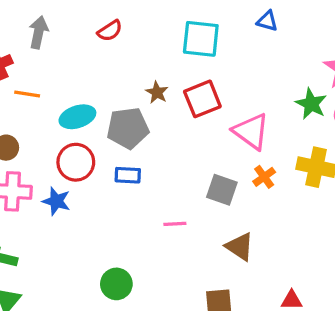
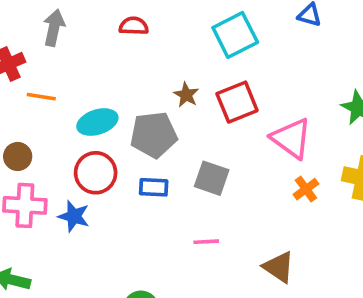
red semicircle: (110, 31) -> (134, 26), turned -145
cyan square: (201, 39) -> (235, 35), turned -33
gray square: (222, 190) -> (212, 178), moved

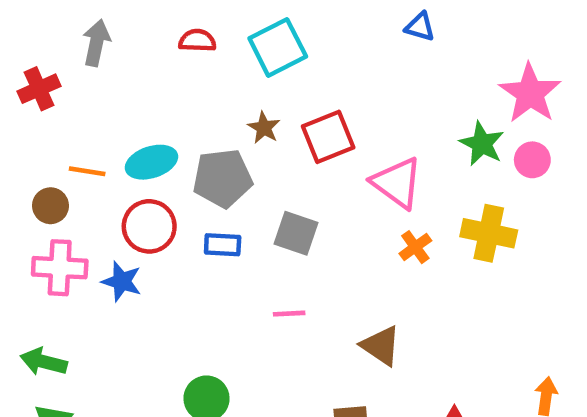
cyan square: (235, 35) -> (278, 47), moved
orange line: (41, 97) -> (87, 171), moved

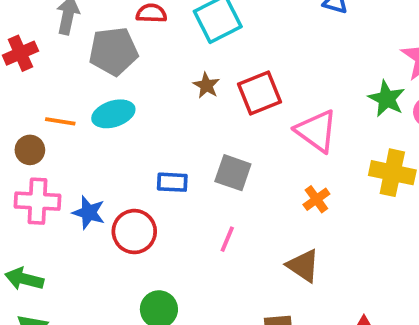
gray pentagon: (223, 178) -> (113, 51), moved
red circle: (149, 226) -> (134, 232), moved
orange cross: (415, 247) -> (316, 199), moved
pink line: (289, 314) -> (227, 239), turned -64

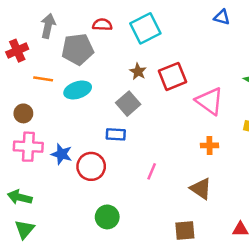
orange line: (60, 121) -> (43, 79), moved
gray square: (233, 173) -> (128, 104), moved, turned 30
orange cross: (316, 199) -> (209, 145), turned 35

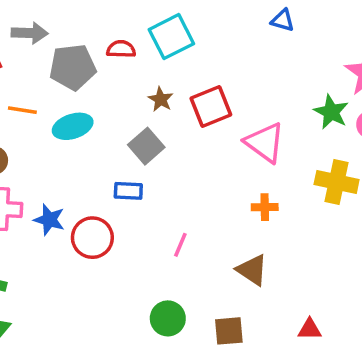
red semicircle: (102, 25) -> (121, 49), moved
gray arrow: (48, 26) -> (30, 33), turned 80
green circle: (107, 217) -> (168, 318), moved

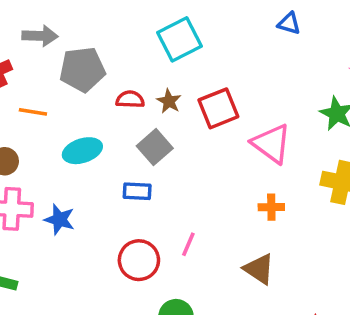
red semicircle: (121, 49) -> (130, 99), moved
cyan ellipse: (73, 126) -> (82, 151), moved
red circle: (92, 238) -> (139, 260), moved

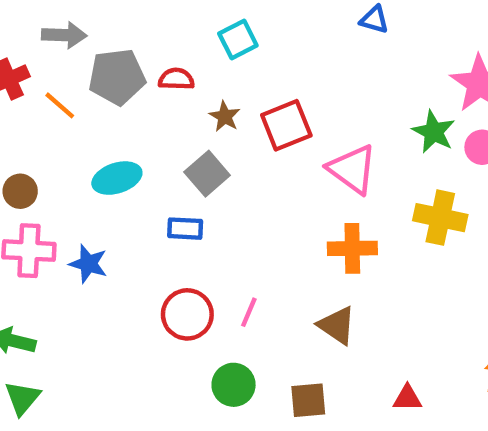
cyan square: (180, 39) -> (238, 39), size x0.7
red semicircle: (130, 99) -> (176, 79), moved
orange line: (33, 112) -> (60, 105), moved, turned 32
orange cross: (271, 207) -> (352, 248), size x1.5
pink line: (188, 244) -> (249, 312), moved

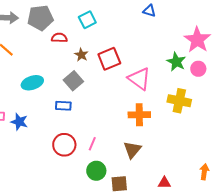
gray pentagon: (117, 77) -> (40, 18), moved
brown triangle: (337, 325) -> (132, 150), turned 36
green circle: (234, 385) -> (96, 171), moved

